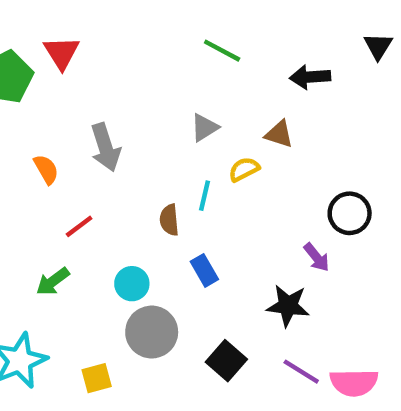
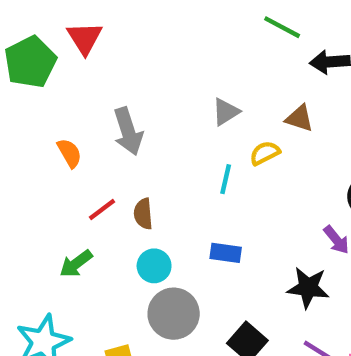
green line: (222, 51) -> (282, 27), moved
brown semicircle: (169, 220) -> (143, 214), moved
blue rectangle: (204, 270) -> (226, 253), turned -52

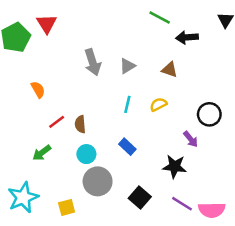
gray arrow: (128, 131) -> (93, 62), moved
yellow semicircle: (265, 153) -> (158, 104), moved
blue rectangle: (226, 253) -> (127, 147), turned 35

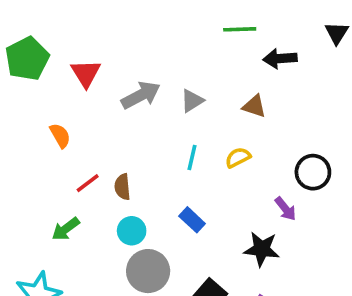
green line: (160, 18) -> (240, 29), turned -30
red triangle: (47, 24) -> (86, 73), moved
gray arrow: (93, 62) -> (141, 95), turned -100

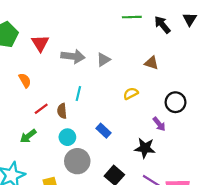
black arrow: (280, 59) -> (162, 25), moved, turned 54
gray arrow: (141, 95) -> (73, 56), turned 35
brown triangle: (254, 106) -> (151, 63), moved
cyan line: (192, 157) -> (78, 93), moved

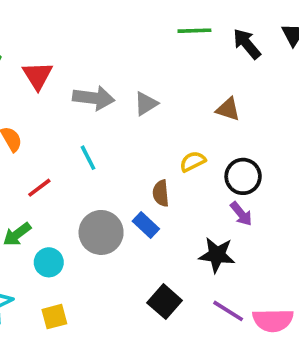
cyan line: (78, 93) -> (88, 158), moved, turned -40
black circle: (176, 102) -> (243, 176), moved
brown semicircle: (62, 111) -> (161, 193), moved
cyan circle: (67, 137) -> (49, 262), moved
gray circle: (77, 161) -> (101, 232), moved

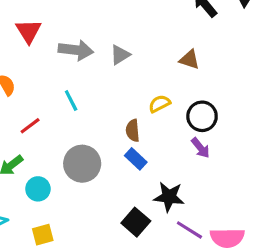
blue rectangle: (146, 225) -> (136, 159), moved
black star: (217, 255) -> (169, 197), moved

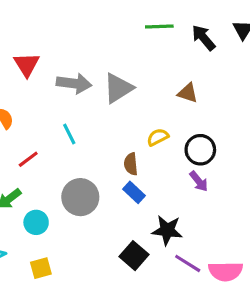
gray triangle: (120, 55) -> (118, 88), size x1.5

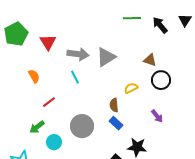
cyan line: (69, 134) -> (75, 77), moved
black circle: (200, 150) -> (161, 80), moved

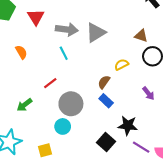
red line: (49, 102) -> (50, 83), moved
brown semicircle: (114, 105) -> (104, 82), turned 40
cyan circle: (54, 142) -> (63, 126), moved

